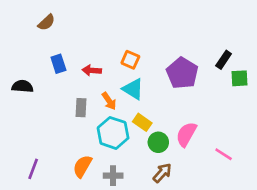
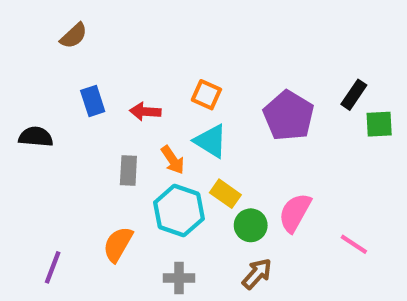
orange semicircle: (82, 166) -> (118, 244), moved

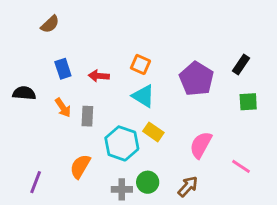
green square: (379, 124) -> (248, 102), moved
orange arrow: (173, 160) -> (63, 108), moved
green circle: (251, 225) -> (148, 182), moved
brown arrow: (257, 274) -> (188, 187), moved

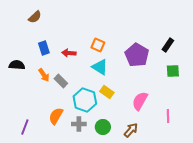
gray rectangle: (87, 116) -> (61, 81), turned -48
pink line: (241, 166) -> (168, 116), turned 56
gray cross: (122, 189) -> (79, 124), moved

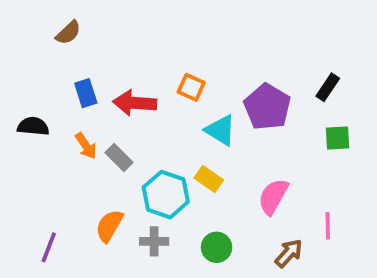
red arrow: (69, 53) -> (135, 103), size x1.5
cyan triangle: (100, 67) -> (220, 130), moved
green circle: (103, 127) -> (217, 247), moved
brown arrow: (131, 130) -> (289, 253), moved

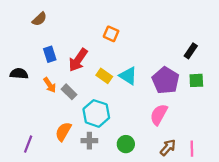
orange square: (191, 87) -> (111, 34), moved
red arrow: (135, 103) -> (78, 60), turned -60
purple pentagon: (267, 107) -> (166, 80), moved
yellow rectangle: (209, 179) -> (104, 76), moved
pink line: (328, 226) -> (192, 149), moved

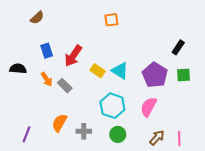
orange square: (111, 34) -> (111, 20), moved, turned -32
cyan hexagon: (96, 113) -> (112, 106), moved

